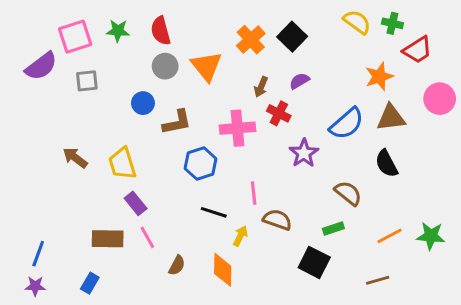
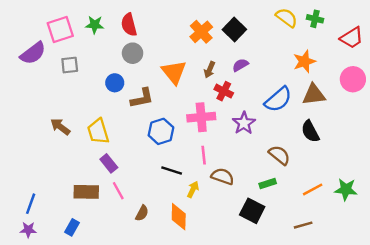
red trapezoid: (418, 50) -> (352, 38), moved
orange triangle: (206, 66) -> (174, 72), moved
pink cross: (237, 128) -> (201, 117), moved

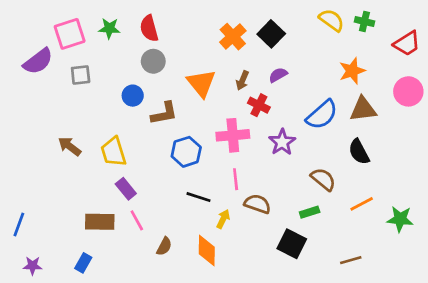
orange line: (313, 189) -> (362, 204), moved
blue line: (31, 204) -> (19, 224), moved

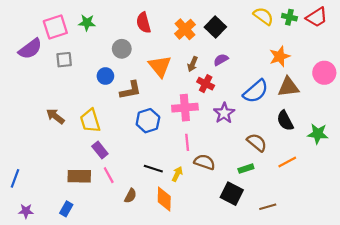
red semicircle: (149, 28) -> (144, 23), moved
red trapezoid: (407, 43) -> (317, 17), moved
black line: (199, 197) -> (153, 169), moved
green star: (400, 219) -> (318, 134), moved
brown line: (351, 260) -> (268, 207), moved

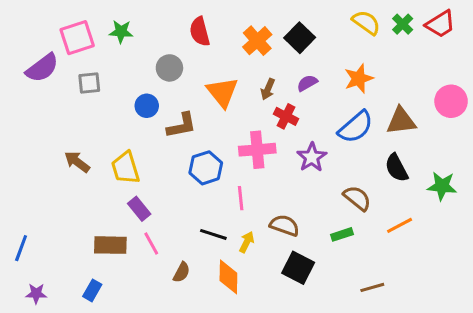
green cross: (289, 17) -> (403, 24), turned 32
orange star: (280, 56) -> (359, 79), moved
pink line: (187, 142) -> (241, 198), moved
black square: (232, 194) -> (298, 268), moved

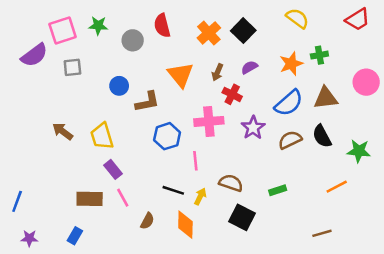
green cross: (403, 24) -> (319, 55), moved, turned 35
gray circle: (169, 68) -> (133, 40), moved
brown semicircle: (357, 198) -> (290, 140), moved, turned -65
orange line: (400, 225) -> (337, 187), moved
brown line: (372, 287) -> (322, 233), moved

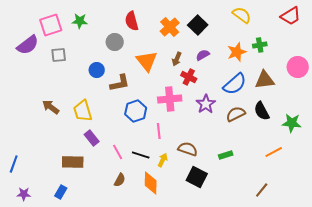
gray circle: (133, 40) -> (115, 42), moved
pink line: (123, 198) -> (118, 152), moved
brown line: (322, 233) -> (262, 190), turned -35

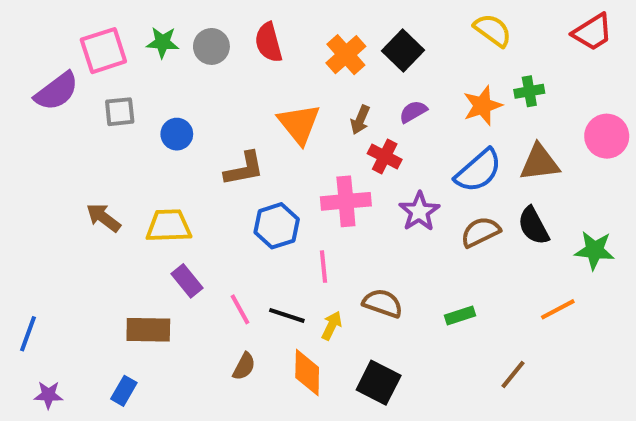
gray circle: (115, 42) -> (211, 46), moved
blue circle: (97, 70) -> (177, 134), moved
yellow trapezoid: (83, 111) -> (169, 226), turned 105
black square: (197, 177) -> (379, 383), moved
brown line: (262, 190) -> (513, 375), moved

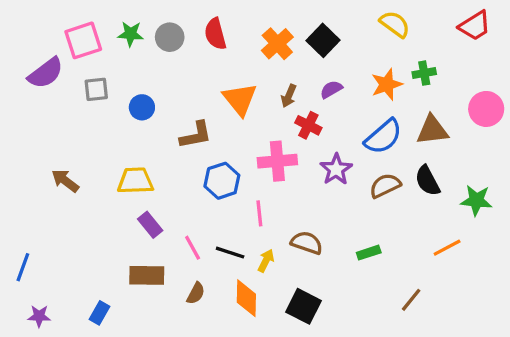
brown arrow: (103, 218) -> (65, 181), moved
brown rectangle: (148, 330) -> (147, 275), moved

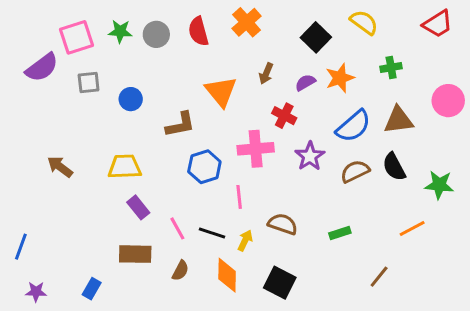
black square: (323, 40) -> (316, 37), moved
orange cross: (277, 44) -> (247, 22), moved
orange star: (387, 84) -> (340, 78), moved
brown arrow: (289, 96) -> (266, 73), moved

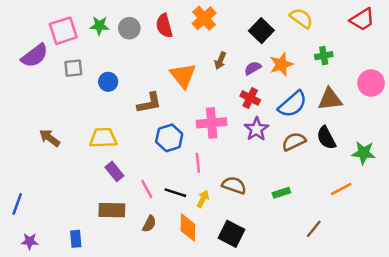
red cross: (284, 116) -> (250, 98), moved
blue rectangle: (92, 289) -> (76, 239), turned -35

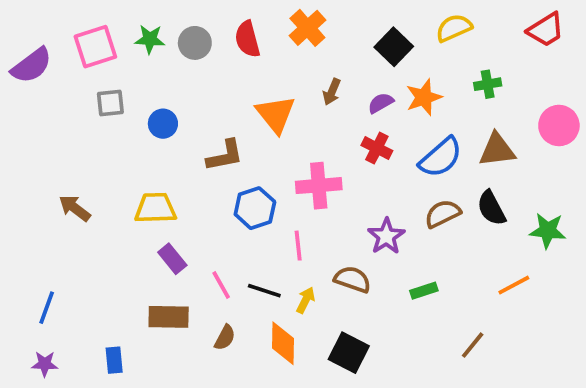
yellow semicircle: (301, 18) -> (454, 28), turned -60
purple semicircle: (35, 56) -> (32, 65), moved
purple star: (256, 129) -> (386, 236), moved
blue line: (17, 204) -> (47, 308), moved

